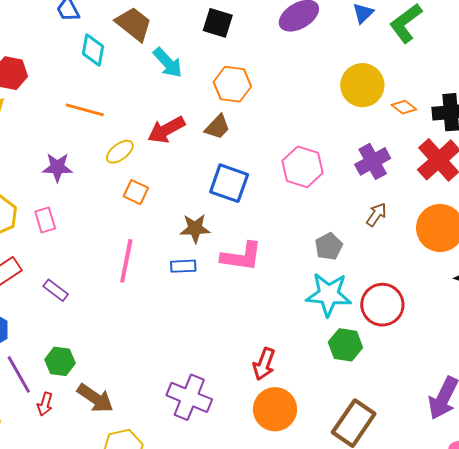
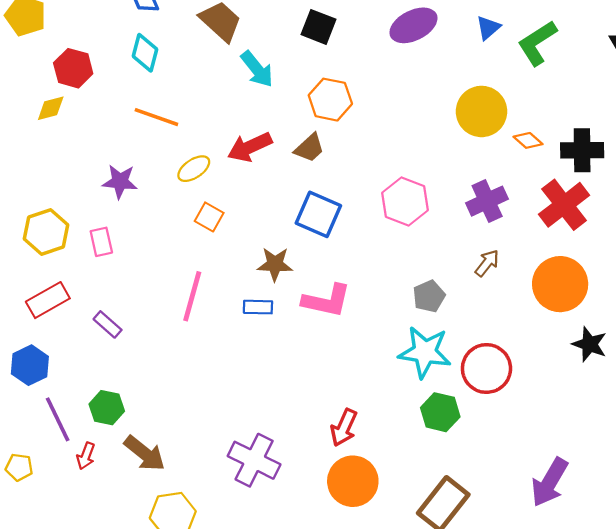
cyan diamond: (93, 50) -> (145, 53), moved

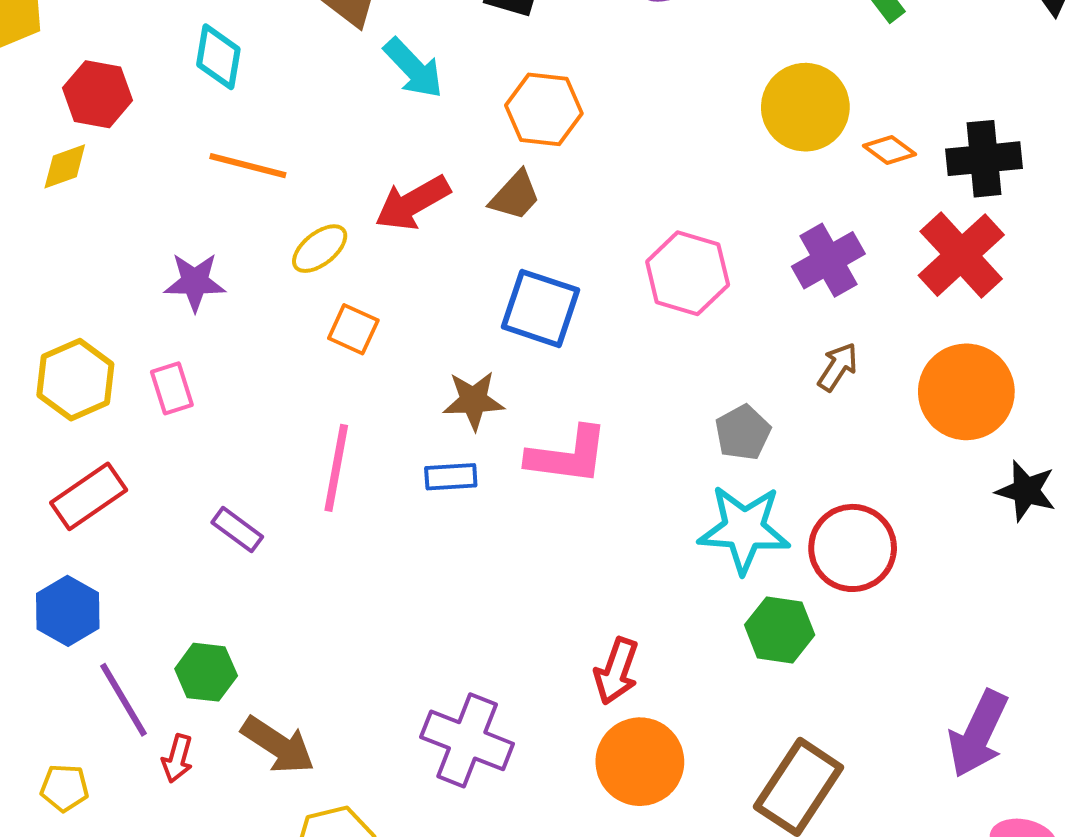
purple rectangle: (108, 324) -> (237, 530), moved

